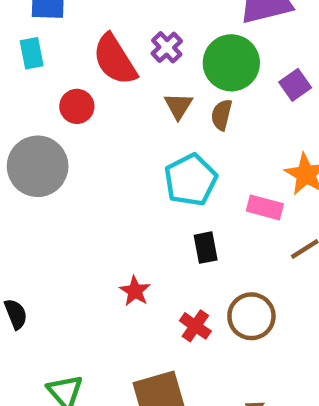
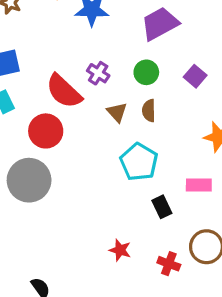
green circle: (231, 63) -> (146, 72), size x0.6
red circle: (77, 106) -> (46, 131), size x1.4
pink rectangle: (265, 207) -> (199, 185), moved

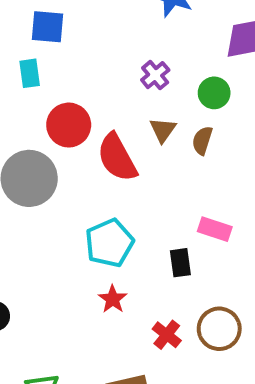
red semicircle: (64, 91) -> (117, 158), moved
cyan pentagon: (139, 162) -> (109, 243), moved
pink rectangle: (199, 185) -> (215, 229), moved

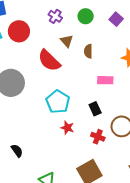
red circle: (69, 125) -> (19, 31), moved
brown semicircle: (202, 140) -> (88, 51), moved
black rectangle: (180, 263) -> (95, 109), moved

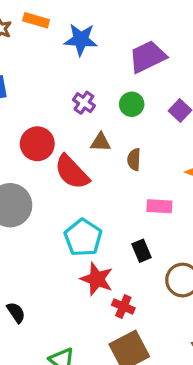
red circle: (19, 31) -> (37, 144), moved
brown triangle: (67, 41) -> (101, 142), turned -48
red star: (67, 128) -> (97, 279), size x1.5
red cross: (98, 137) -> (123, 307), moved

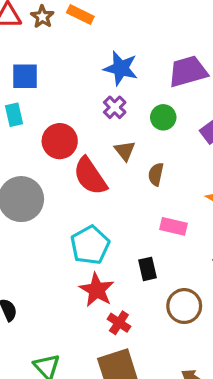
blue star: (81, 40) -> (121, 68), moved
brown triangle: (101, 142) -> (125, 151), turned 40

